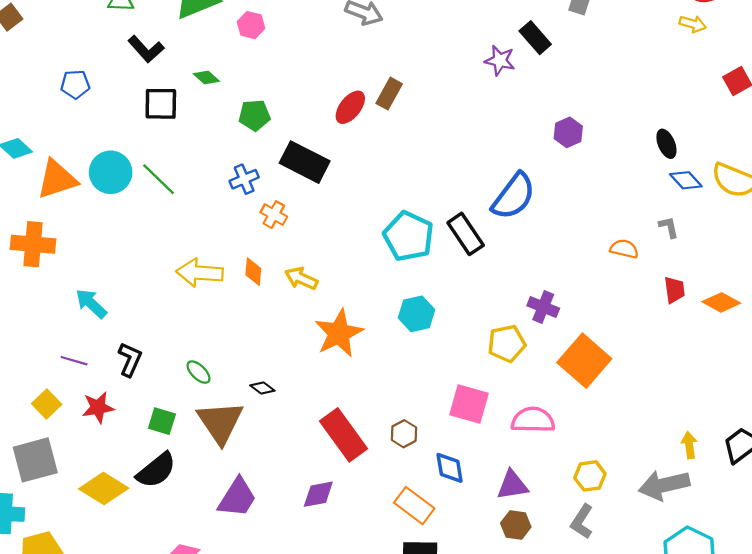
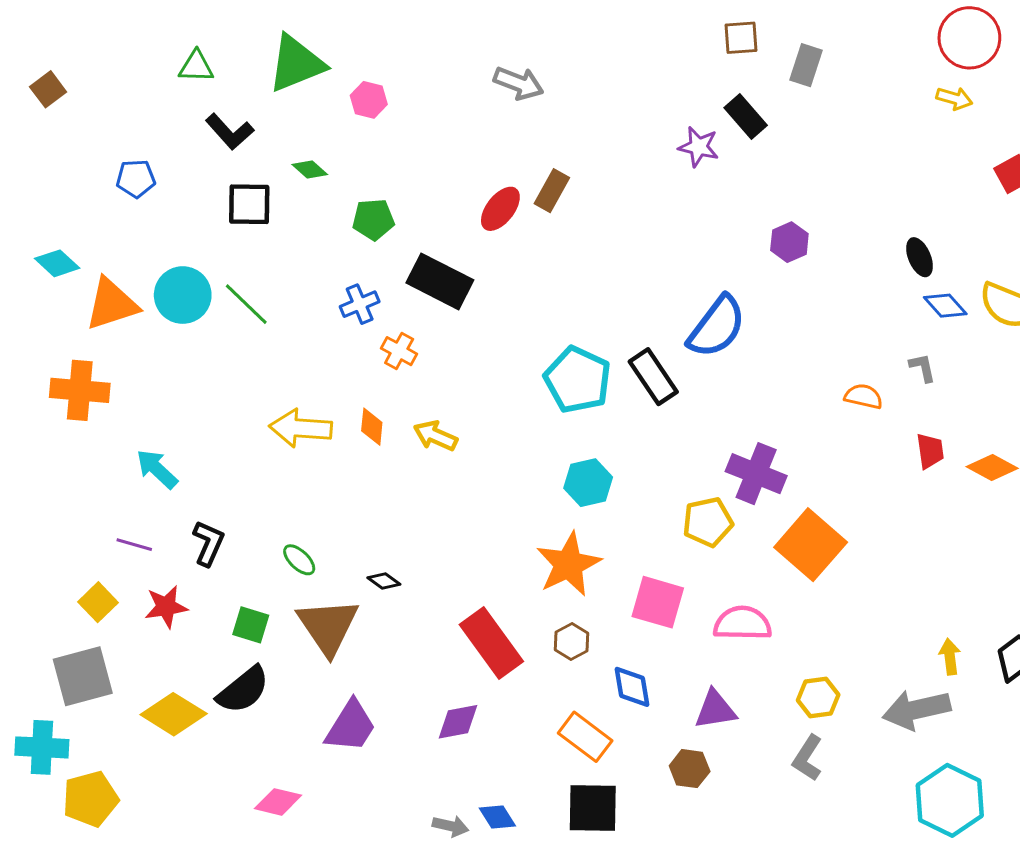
purple cross: (543, 307) -> (756, 474), size x1.4
orange star: (339, 333) -> (568, 564), moved
brown hexagon: (516, 525) -> (690, 769), moved

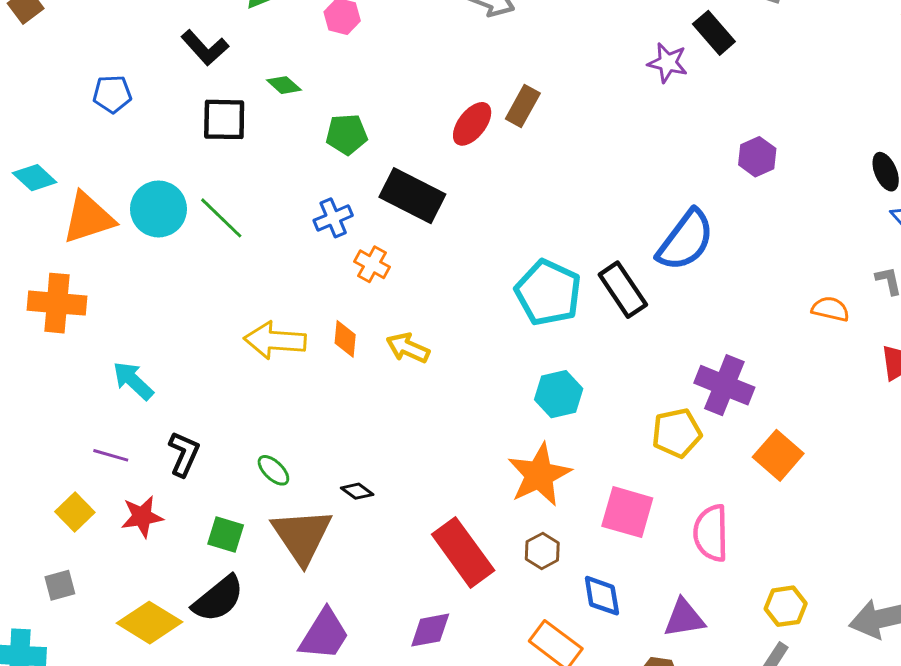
orange square: (811, 545) -> (778, 455), size x0.7
pink semicircle: (742, 623) -> (711, 533), turned -92
gray square: (83, 676) -> (60, 585), size x0.5

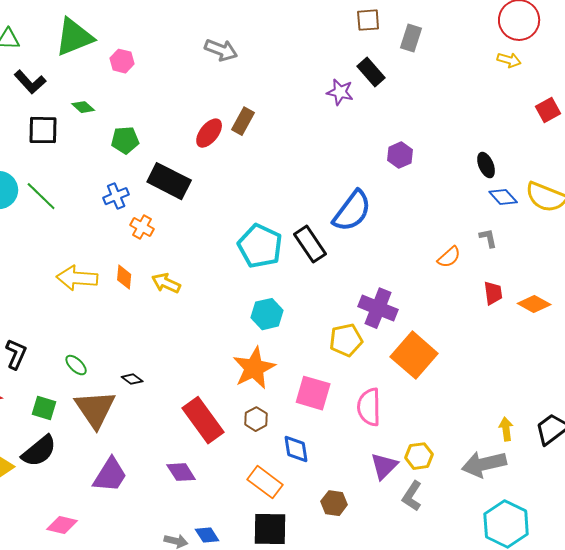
orange semicircle: (830, 309) -> (449, 257), turned 125
orange square: (778, 455) -> (414, 355), size x1.4
purple triangle: (684, 618) -> (384, 466), moved, turned -36
purple diamond: (430, 630) -> (181, 472), turned 68

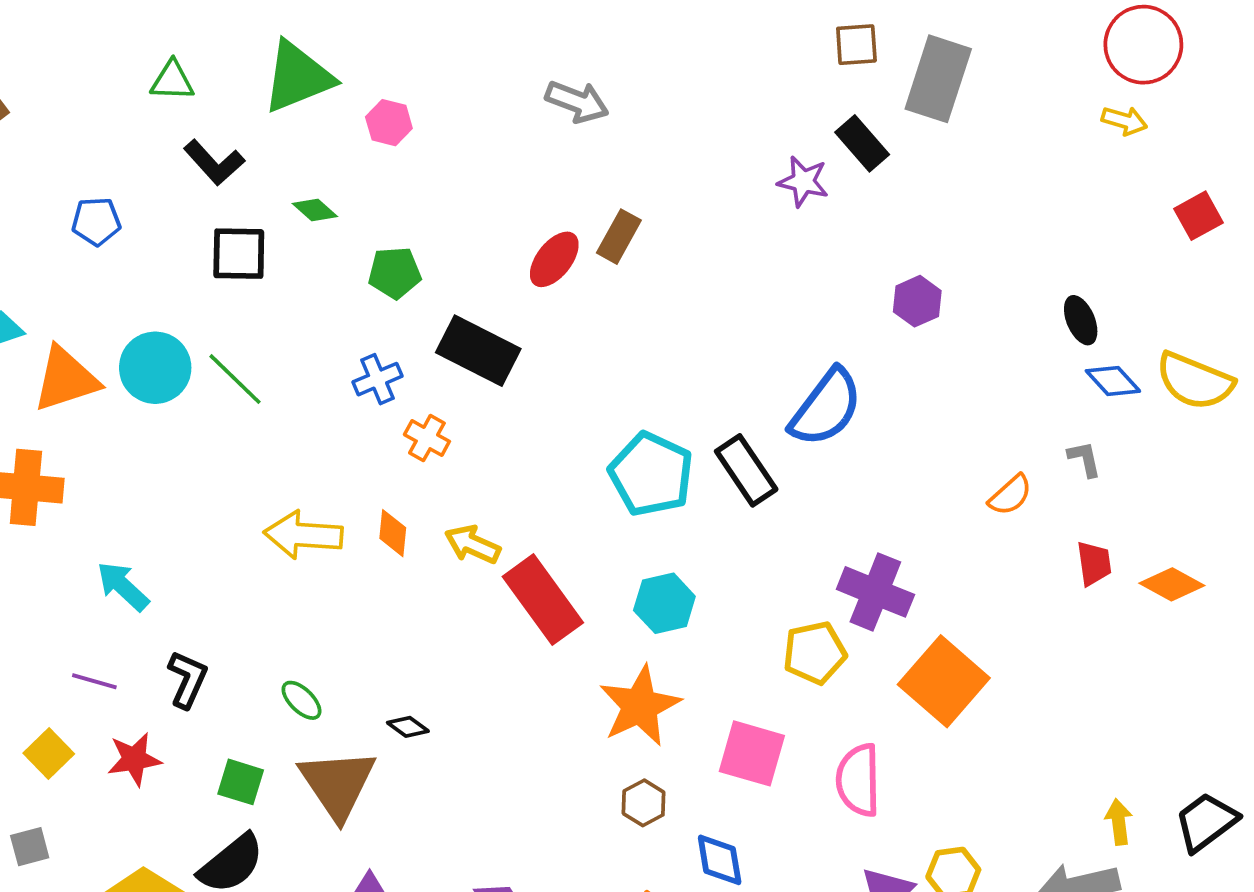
gray rectangle: (411, 38) -> (938, 79), size x1.6
red rectangle: (203, 420) -> (543, 600), moved

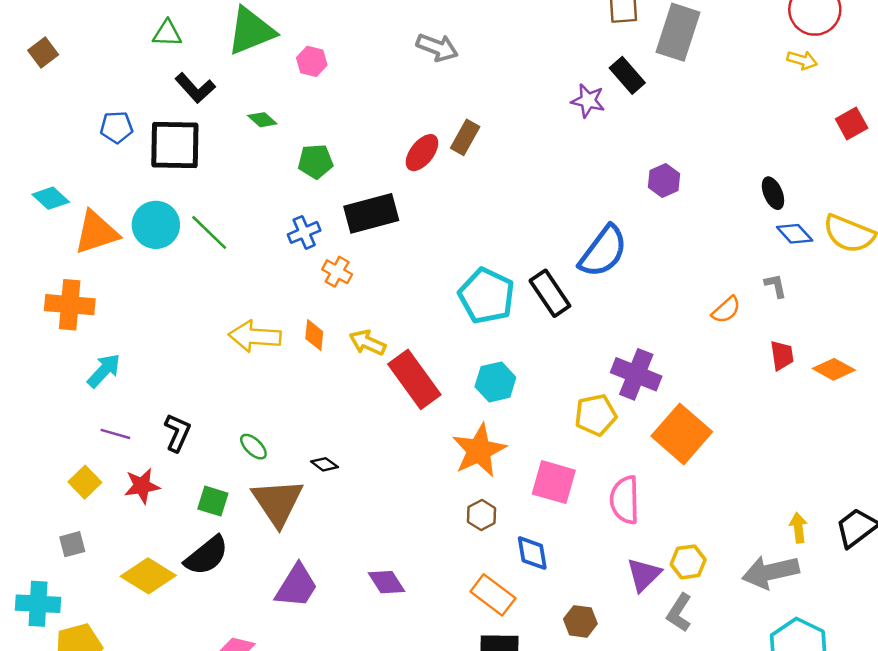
black square: (239, 254) -> (175, 145), moved, size x1.4
black rectangle: (478, 351) -> (371, 213), turned -42
cyan arrow: (123, 586) -> (104, 371), moved, turned 90

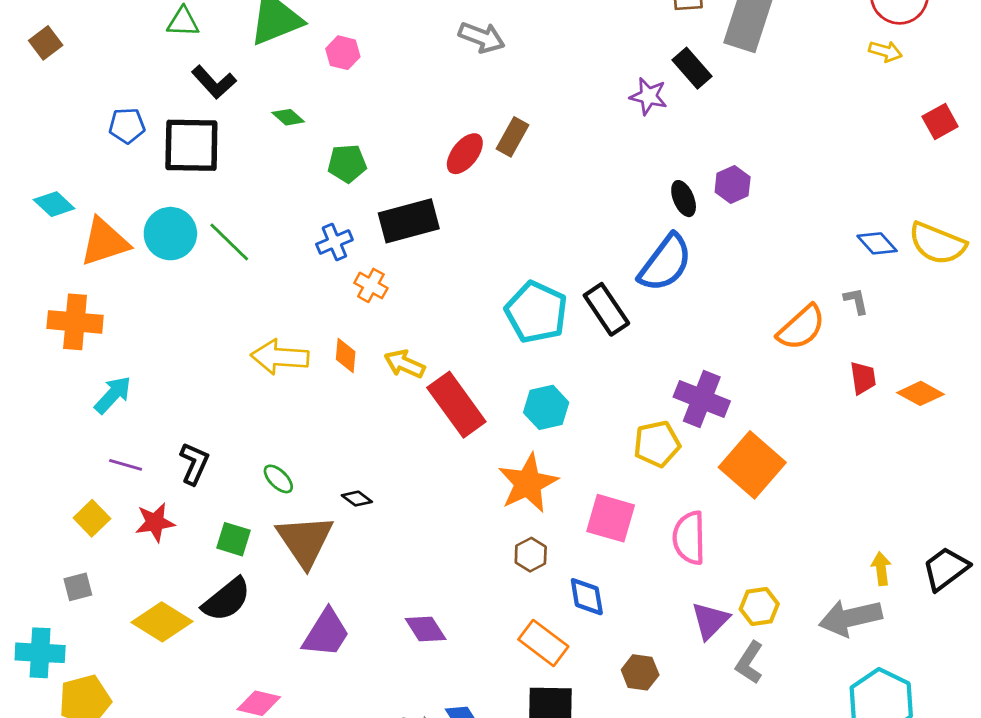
black ellipse: (773, 193) -> (684, 199), moved
orange semicircle: (726, 310) -> (801, 328), size x1.5

